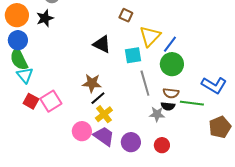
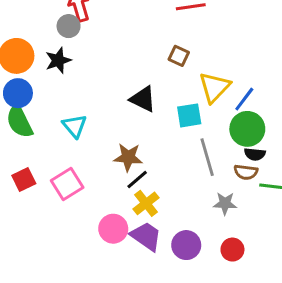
cyan triangle: (25, 75) -> (75, 126), moved
red square: (31, 101) -> (24, 180), moved, turned 35
black semicircle: (168, 106) -> (255, 154), moved

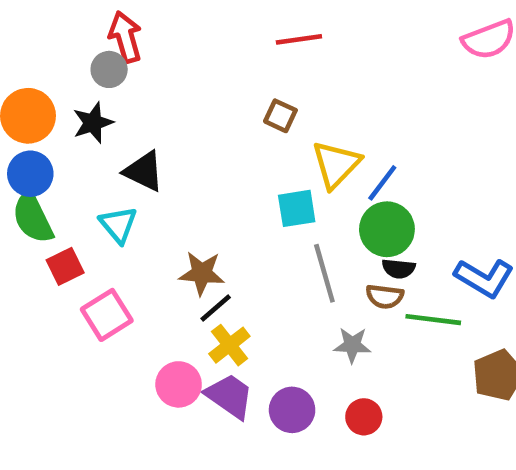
black triangle: (143, 99) -> (144, 171), moved
red square: (24, 180) -> (65, 266), moved

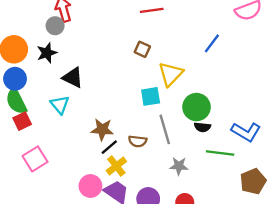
blue line: (382, 183) -> (212, 43), moved
red square: (65, 266) -> (22, 121), moved
brown semicircle: (385, 296) -> (138, 141), moved
pink square: (107, 315) -> (35, 159), moved

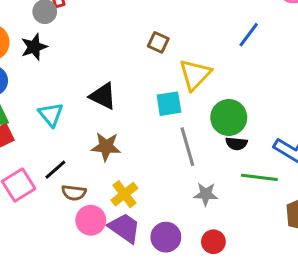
black triangle: (73, 78) -> (103, 96), moved
brown semicircle: (138, 141) -> (74, 193), moved
black line: (109, 147) -> (55, 170), moved

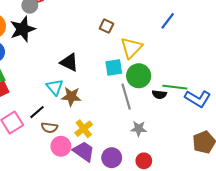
black star: (34, 47) -> (23, 29), size x1.4
cyan triangle: (51, 114) -> (55, 87), moved
green circle: (229, 117) -> (139, 76), moved
green line: (259, 177) -> (175, 87), moved

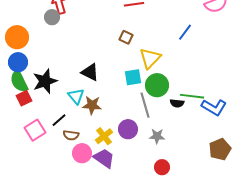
black star: (23, 29) -> (45, 81), moved
purple circle: (112, 158) -> (128, 129), moved

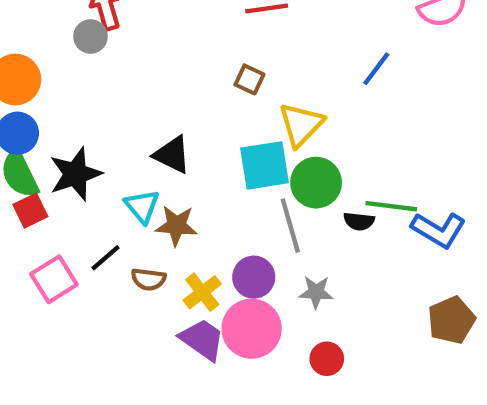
cyan square: (133, 77) -> (264, 165), size x1.4
brown semicircle: (71, 135) -> (148, 279), moved
pink circle: (82, 153) -> (252, 329), moved, size x1.4

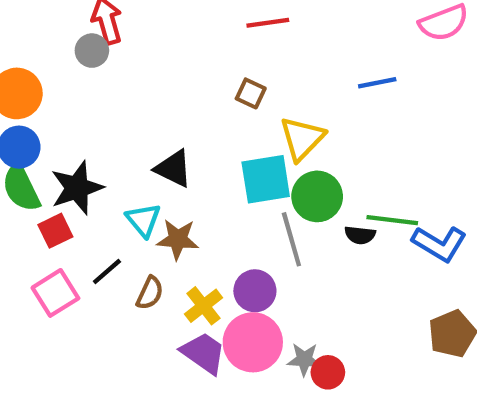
blue line: (376, 69) -> (377, 83), turned 42
red square: (30, 211) -> (55, 231), moved
brown semicircle: (148, 279) -> (150, 293), turned -72
gray star: (316, 292) -> (304, 359), moved

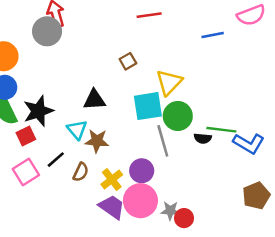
gray circle: (92, 51) -> (47, 31), size x1.5
blue line: (377, 83) -> (213, 35), moved
brown square: (251, 93) -> (128, 61), moved, turned 35
black triangle: (173, 169) -> (94, 100), turned -30

